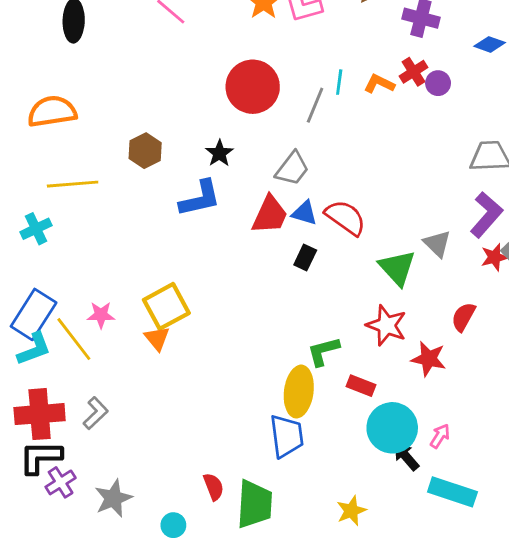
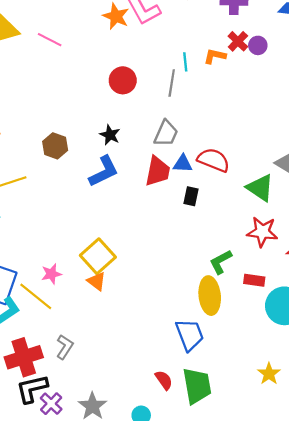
red circle: (253, 87) -> (123, 80), size x0.7
blue trapezoid: (287, 436) -> (190, 335), moved

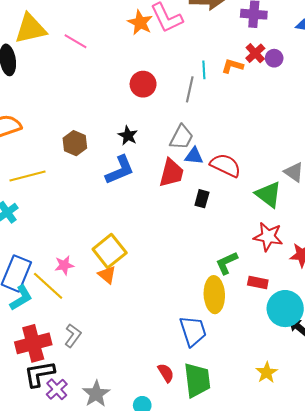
blue triangle: (183, 164) -> (194, 156), moved

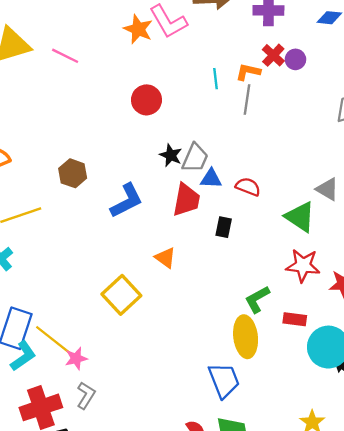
gray line: (190, 89) -> (247, 99), moved
black star: (128, 136) -> (171, 155), moved
red semicircle: (225, 165) -> (248, 187), size x0.7
pink star: (64, 265) -> (76, 358), moved
orange triangle: (107, 275) -> (165, 258), moved

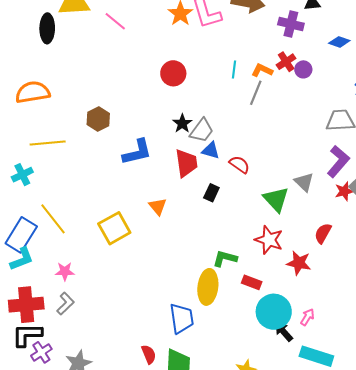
red trapezoid: (186, 200) -> (186, 163), turned -32
green L-shape: (257, 299) -> (225, 258), turned 30
yellow line: (53, 340) -> (53, 219), moved

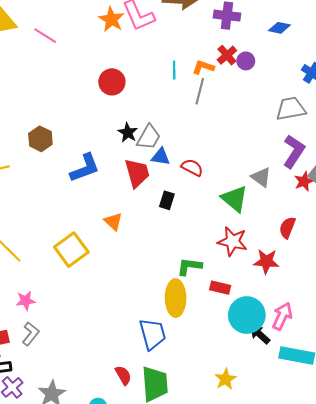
pink arrow: (307, 317) -> (282, 316), size x1.5

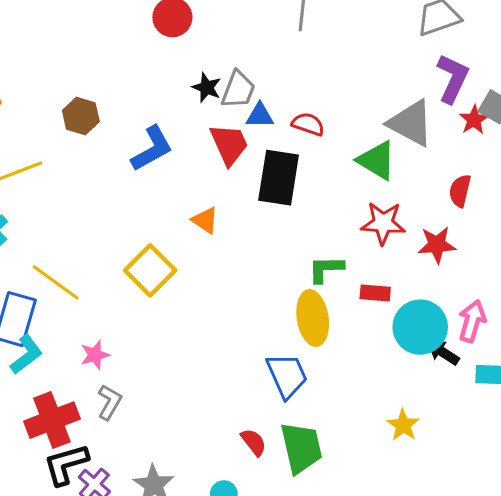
gray triangle: (261, 177) -> (411, 123), size x1.6
black rectangle: (167, 200) -> (279, 178), size x2.0

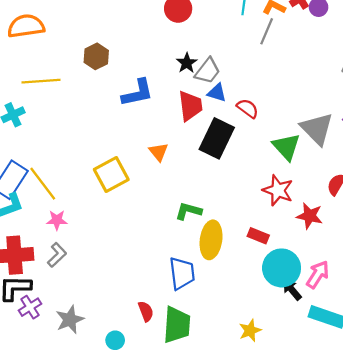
green L-shape: (326, 269) -> (188, 211), moved
yellow line: (56, 282) -> (43, 184), moved

